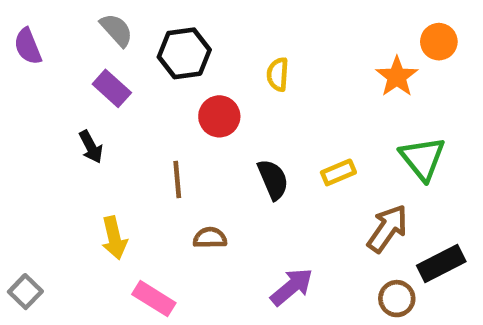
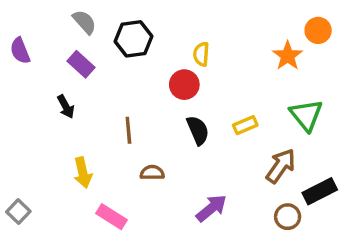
purple semicircle: (28, 46) -> (20, 51), moved
red circle: (219, 116) -> (184, 85), moved

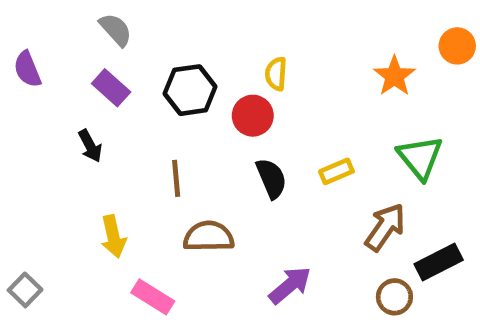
orange circle: (318, 30) -> (457, 46), moved
black hexagon: (134, 39) -> (190, 90), moved
brown semicircle: (152, 173) -> (209, 236), size x1.5

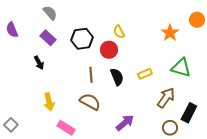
yellow semicircle: (276, 74) -> (119, 32), turned -32
green triangle: (420, 157) -> (181, 68), turned -35
brown line: (176, 178) -> (91, 75), moved
brown semicircle: (209, 236) -> (90, 102), turned 30
black rectangle: (439, 262) -> (189, 113), turned -36

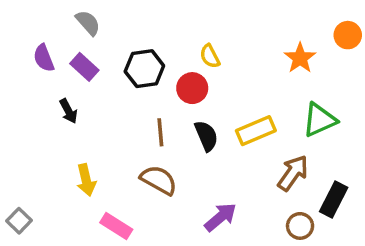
purple semicircle: (12, 30) -> (44, 58), moved
green triangle: (181, 68) -> (319, 120), turned -40
yellow rectangle: (145, 74) -> (256, 131), size x1.5

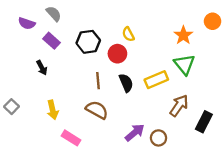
purple semicircle: (44, 58) -> (27, 23), moved, turned -49
green triangle: (319, 120) -> (184, 64), moved, turned -45
gray square: (19, 221) -> (12, 107), moved
brown circle: (300, 226) -> (158, 138), moved

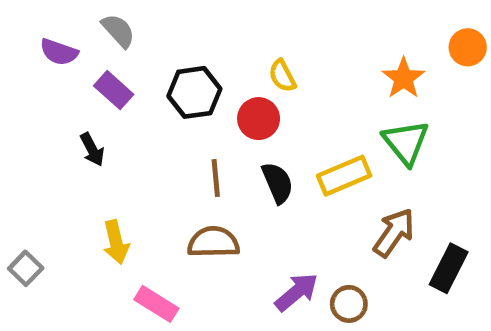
gray square: (12, 107) -> (26, 268), moved
brown semicircle: (97, 110) -> (213, 242), turned -30

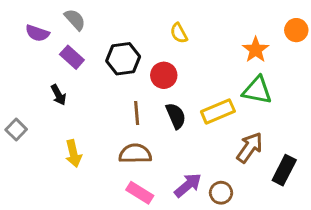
yellow semicircle: (282, 76) -> (179, 33), moved
green triangle: (406, 142) -> (257, 90), turned -40
gray square: (26, 268) -> (16, 129), moved
pink rectangle: (156, 304) -> (140, 193), moved

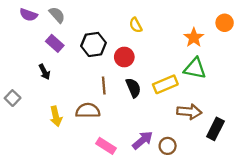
purple semicircle: (37, 33) -> (28, 15), moved
brown arrow: (250, 148) -> (189, 112), turned 60
brown semicircle: (135, 154) -> (88, 111), moved

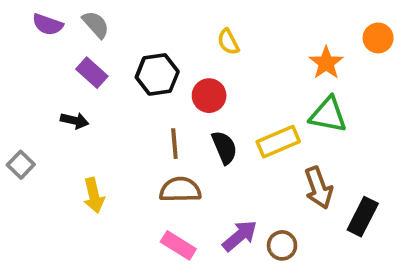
black arrow: (44, 72) -> (75, 121), turned -49
brown semicircle: (88, 111) -> (180, 190), moved
brown arrow: (189, 112) -> (319, 188), turned 65

